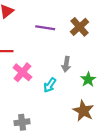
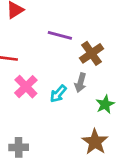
brown cross: (80, 27) -> (92, 53), moved
cyan arrow: (50, 85) -> (58, 94), moved

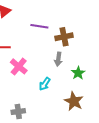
brown cross: (92, 53) -> (64, 37), turned 30
cyan arrow: (58, 94) -> (45, 84), moved

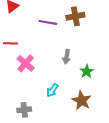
brown cross: (64, 37) -> (75, 16), moved
cyan arrow: (45, 84) -> (52, 90), moved

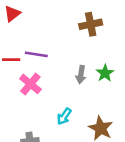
purple line: (48, 22) -> (36, 54), moved
green star: (87, 71) -> (105, 73), moved

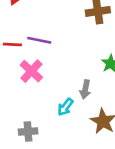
gray arrow: (81, 75) -> (85, 89), moved

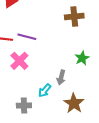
gray cross: (28, 132) -> (24, 106), moved

